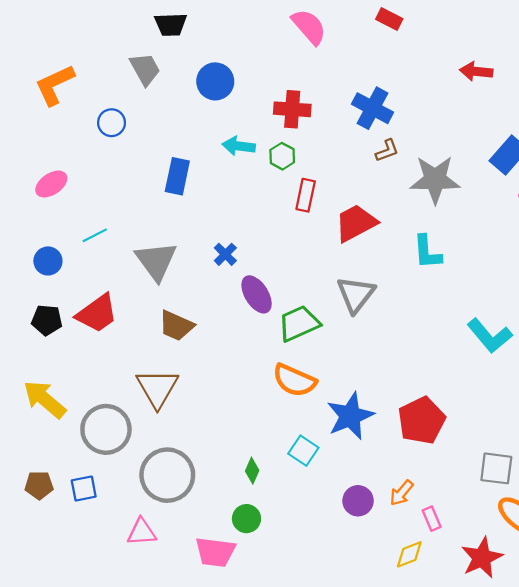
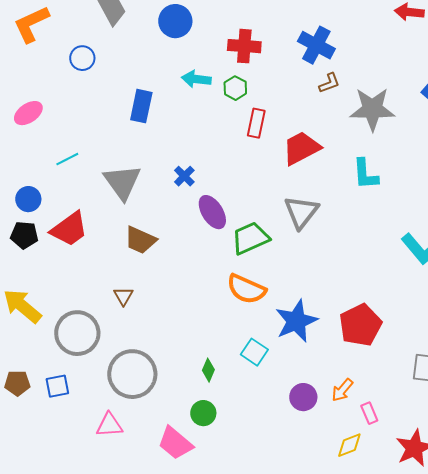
blue circle: (48, 261) -> (28, 199), moved
brown triangle: (157, 388) -> (123, 296), size x0.5
pink trapezoid: (215, 552) -> (175, 443), turned 33

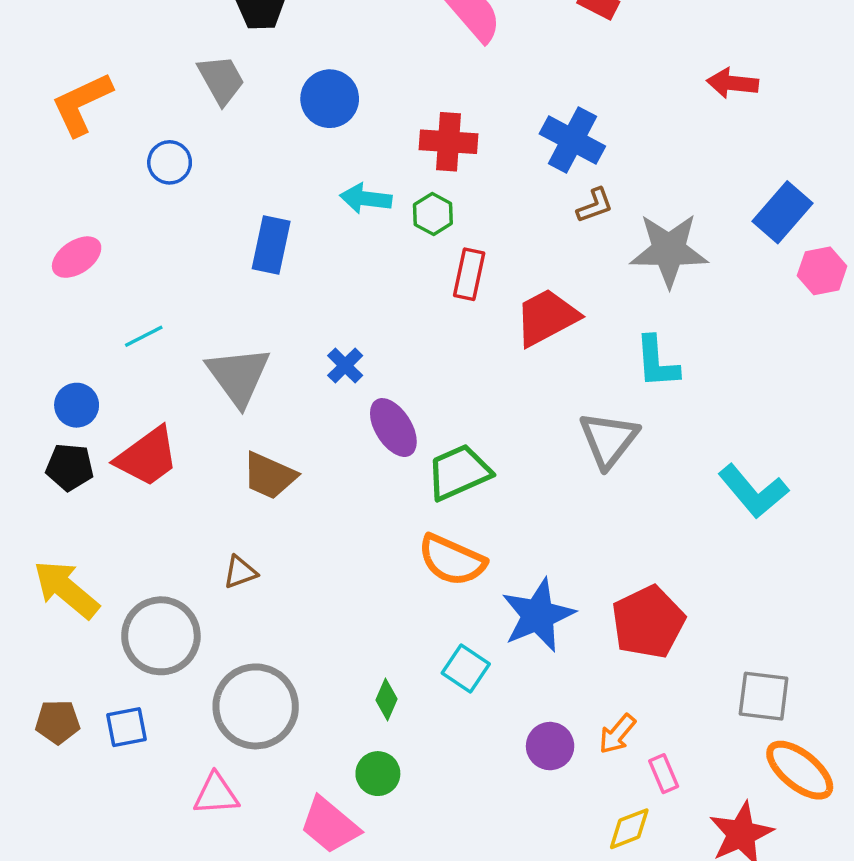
gray triangle: (301, 212) -> (609, 440), moved
brown triangle: (123, 296) -> (240, 572), turned 40

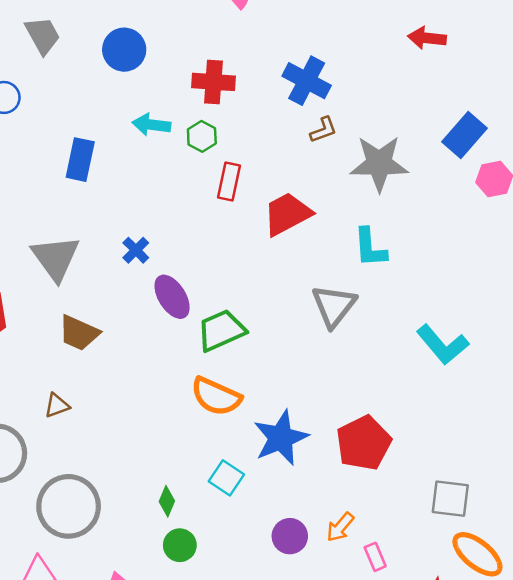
green circle: (378, 774) -> (180, 545), moved

